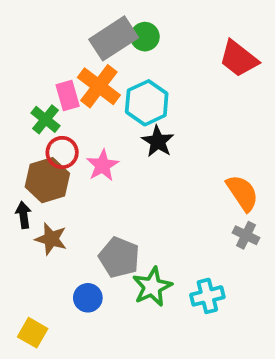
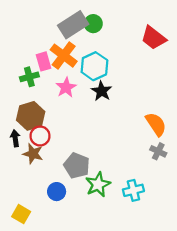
green cross: (46, 119) -> (29, 77), turned 36
red circle: (62, 152) -> (40, 136), moved
pink star: (103, 165) -> (66, 87), moved

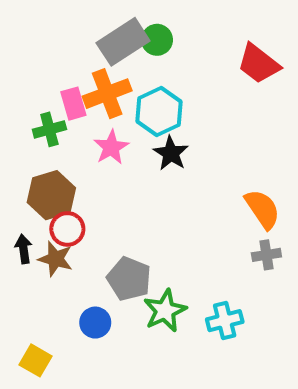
orange cross: (64, 56) -> (107, 94), turned 32
black arrow: (15, 138) -> (24, 249), moved
gray cross: (158, 151) -> (266, 255), turned -35

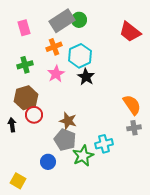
orange cross: (107, 94) -> (54, 47), size x0.7
pink rectangle: (73, 104) -> (24, 28), moved
brown star: (55, 259) -> (68, 121), moved
cyan cross: (225, 321) -> (104, 144), moved

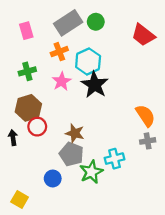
green circle: (79, 20) -> (96, 22), moved
black star: (86, 77) -> (95, 85), size x1.4

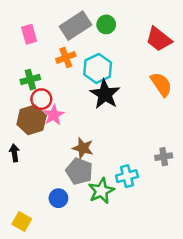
pink star: (62, 81) -> (54, 115), moved
orange semicircle: (145, 116) -> (161, 84), moved
red circle: (37, 127) -> (41, 99), moved

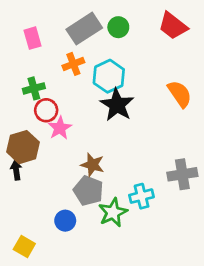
red trapezoid: (159, 39) -> (173, 26), moved
brown hexagon: (32, 120) -> (23, 147), moved
gray cross: (164, 157) -> (182, 174), size x1.5

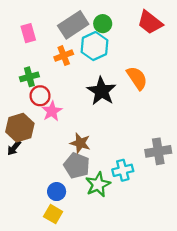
cyan hexagon: (109, 76) -> (94, 46), moved
orange semicircle: (180, 94) -> (137, 78), moved
black arrow: (16, 170) -> (14, 148), turned -133
yellow square: (24, 247) -> (53, 214), moved

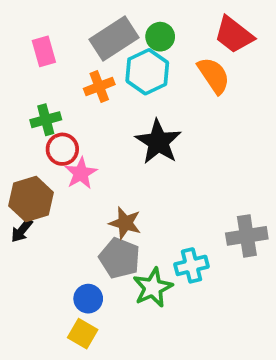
orange semicircle: (137, 78) -> (214, 75), moved

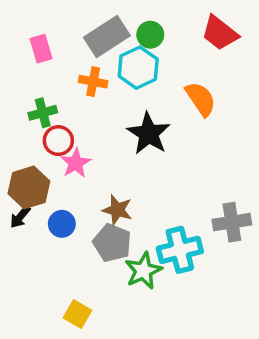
orange semicircle: (214, 75) -> (201, 99), moved
orange cross: (99, 86) -> (93, 82), turned 32
cyan cross: (191, 265) -> (180, 250), size x1.4
blue circle: (88, 299) -> (62, 224), moved

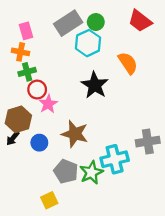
orange cross: (93, 82) -> (21, 52), moved
brown star: (117, 210) -> (75, 134), size x1.4
gray pentagon: (112, 243) -> (66, 171), moved
yellow square: (77, 314) -> (49, 200), turned 35

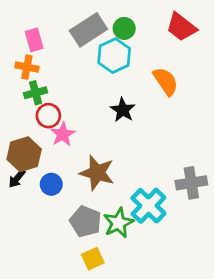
black star: (95, 85) -> (123, 110), size x0.7
cyan cross: (115, 159) -> (148, 206), turned -32
yellow square: (49, 200) -> (93, 259), moved

